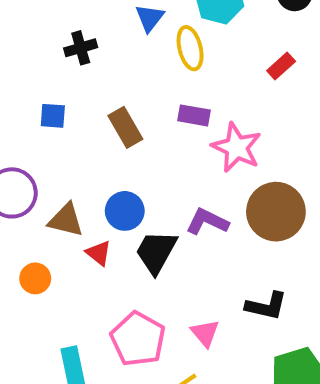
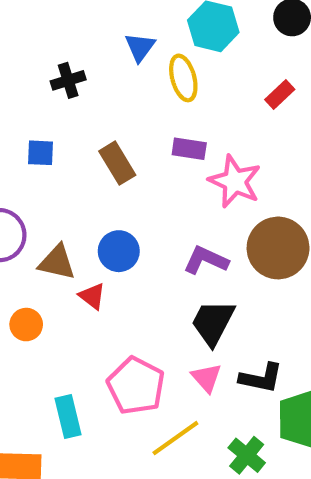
black trapezoid: (156, 252) -> (213, 322), moved
black L-shape: (266, 306) -> (261, 378), moved

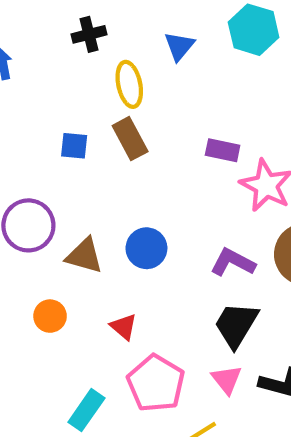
yellow ellipse: (183, 78) -> (129, 84), moved
black cross: (68, 80) -> (89, 34), moved
brown rectangle: (117, 163) -> (130, 139), moved
red triangle: (92, 296) -> (124, 327), moved
cyan rectangle: (68, 416) -> (86, 410), turned 45

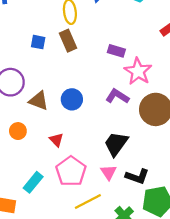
purple L-shape: (233, 262) -> (117, 96), moved

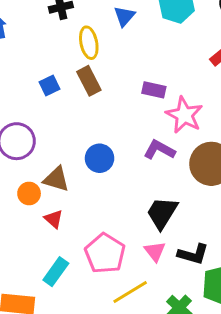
blue square: (38, 42) -> (49, 85), turned -32
brown triangle: (39, 101) -> (56, 179), moved
orange circle: (18, 131) -> (29, 193), moved
red triangle: (56, 140) -> (54, 219), moved

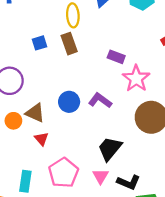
purple L-shape: (159, 150) -> (100, 100), moved
red triangle: (54, 219) -> (41, 139), moved
cyan rectangle: (56, 272) -> (25, 181), turned -35

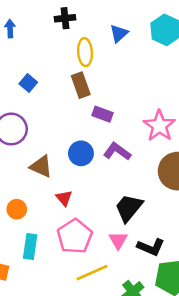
blue square: (39, 43) -> (28, 83), moved, turned -32
purple rectangle: (116, 57) -> (103, 114), moved
orange circle: (13, 121) -> (17, 209), moved
red triangle: (41, 139) -> (64, 198), moved

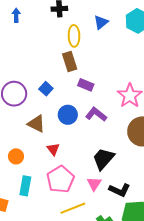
blue square: (28, 83) -> (46, 89), moved

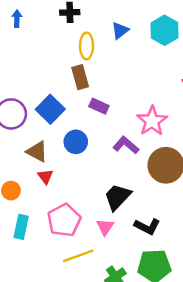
blue square: (46, 89) -> (50, 109), size x1.6
purple L-shape: (96, 114) -> (126, 145), moved
red triangle: (53, 149) -> (45, 176), moved
black L-shape: (120, 190) -> (147, 226), moved

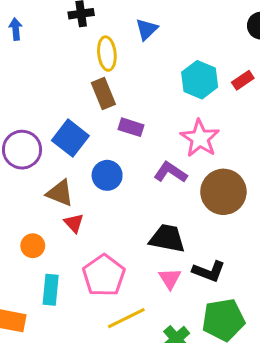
cyan hexagon: (164, 30) -> (200, 80), moved
black trapezoid: (117, 197) -> (167, 238), turned 64
pink triangle: (105, 227) -> (170, 279), moved

